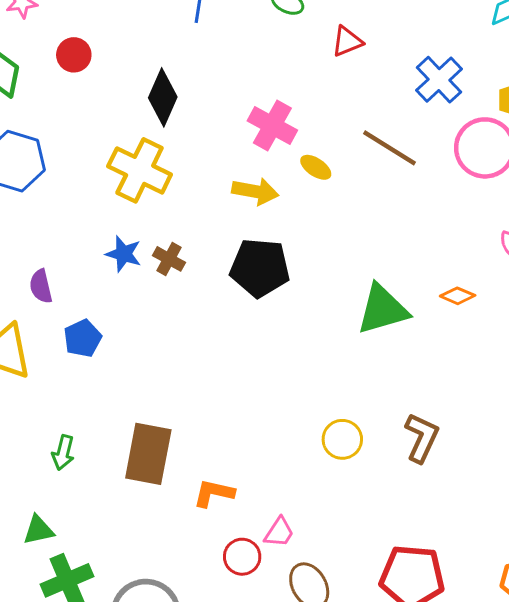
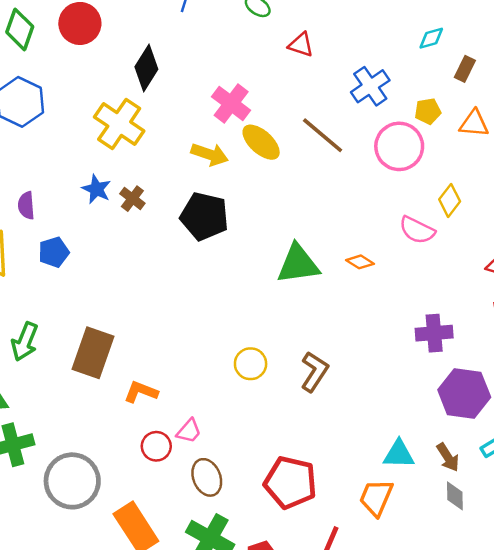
red triangle: (347, 42) -> (301, 45), turned 32
red circle: (74, 55) -> (80, 23), size x1.5
yellow ellipse: (316, 167) -> (261, 142), size x1.6
green arrow: (63, 453) -> (25, 342), size x1.4

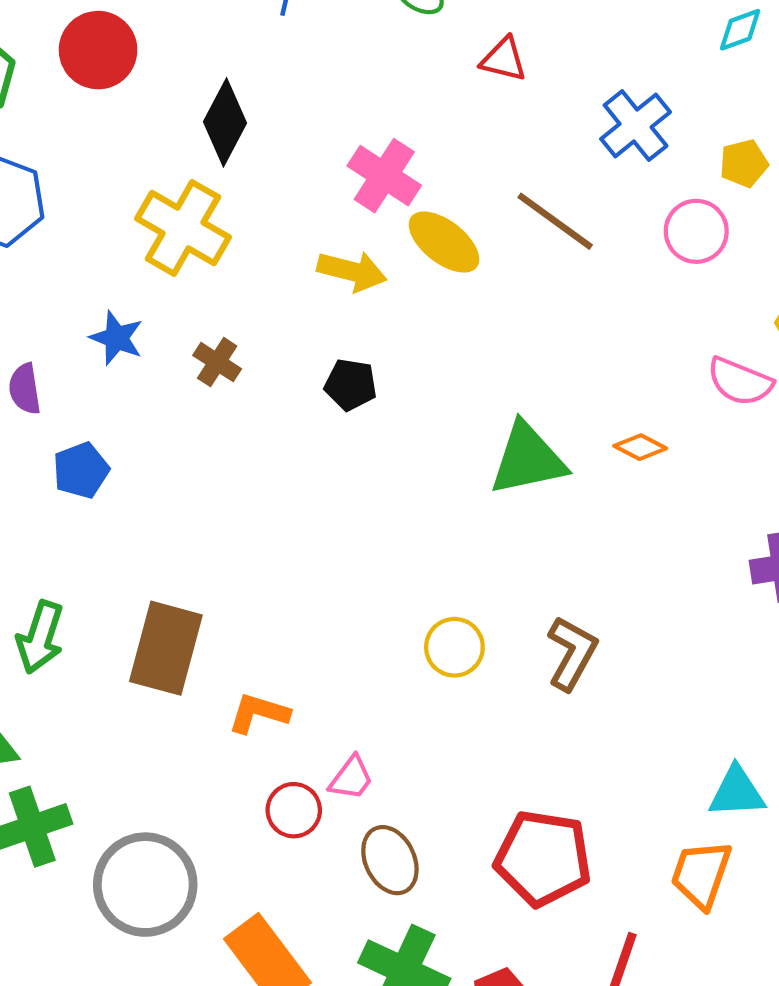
pink circle: (399, 146) -> (696, 231), size x0.7
blue star: (97, 189) -> (117, 338), moved
black pentagon: (204, 216) -> (351, 385), size x0.6

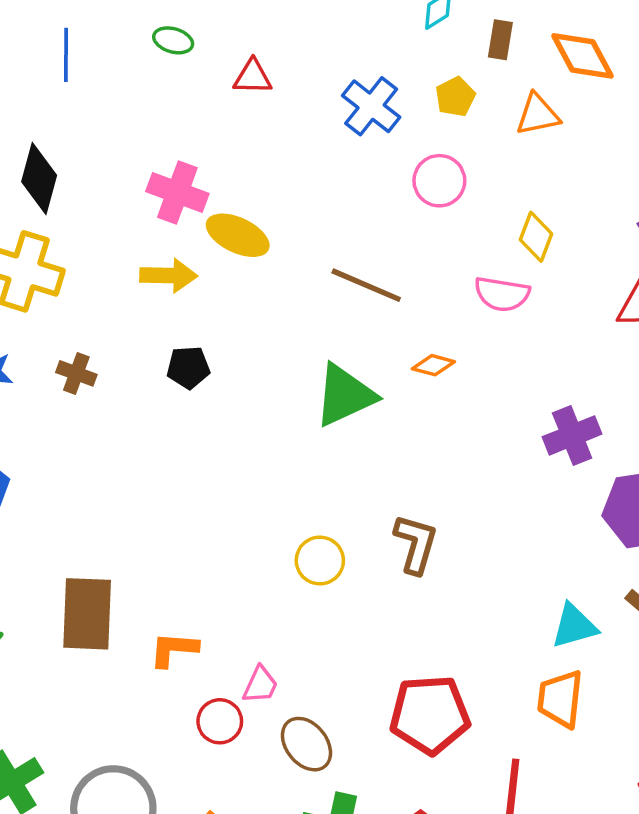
yellow pentagon: (744, 163) -> (455, 97), moved
brown line: (555, 221) -> (366, 285), moved

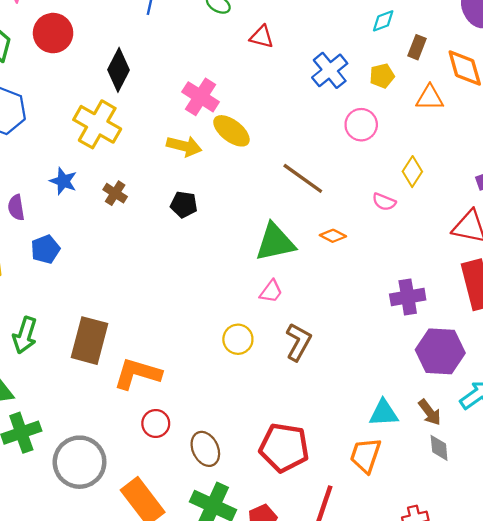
pink semicircle: (502, 294) -> (384, 202), size x0.7
orange L-shape: (174, 649) -> (137, 374), size x1.5
pink trapezoid: (260, 685) -> (271, 291), moved

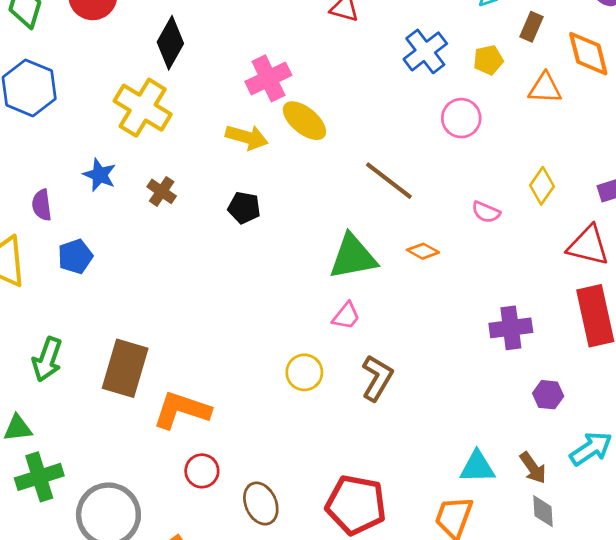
pink cross: (201, 97) -> (268, 78), turned 30
yellow diamond: (412, 172) -> (542, 186), moved
purple hexagon: (440, 351) -> (548, 395), size x0.5

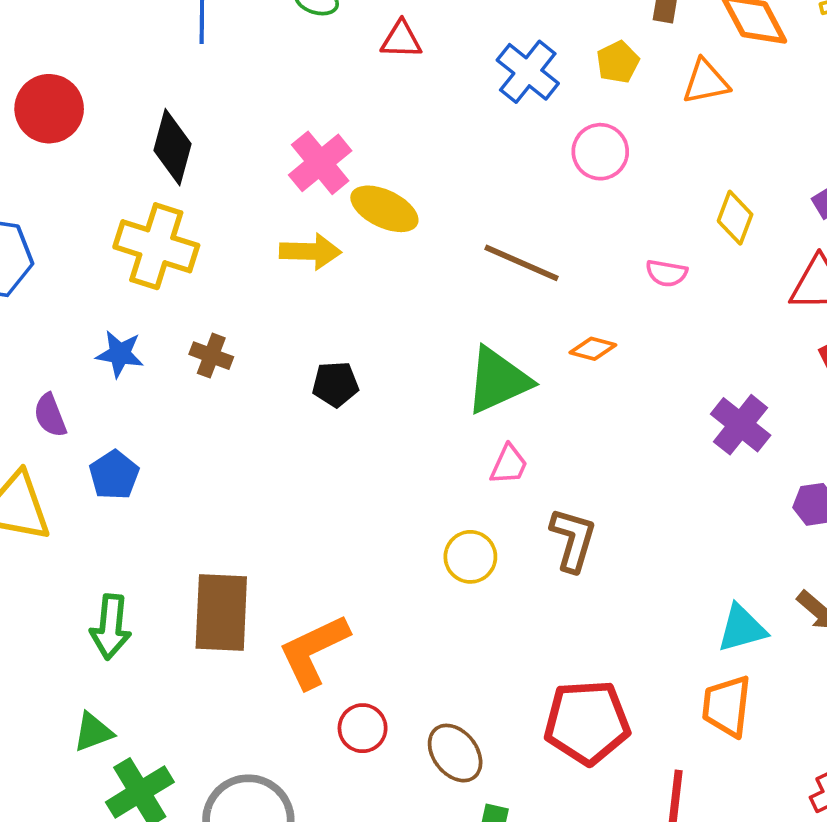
black pentagon: (244, 208) -> (335, 384), moved
purple cross: (511, 328) -> (741, 425), turned -30
orange L-shape: (182, 410) -> (314, 651), turned -30

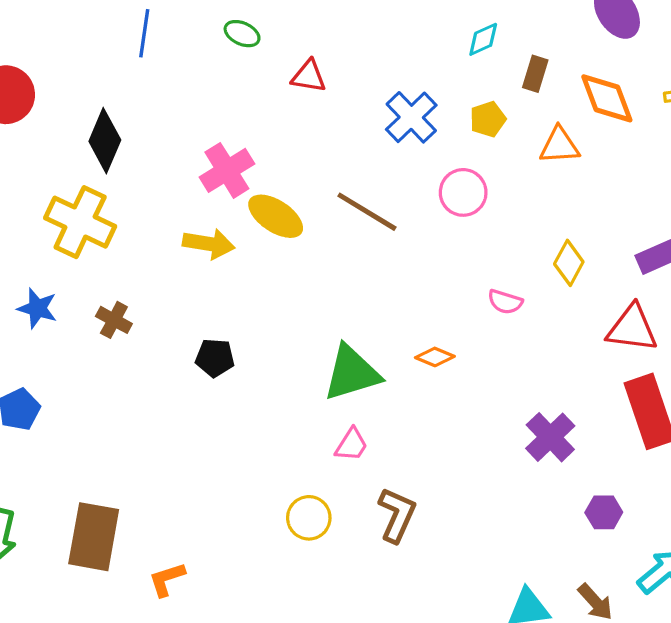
brown line: (522, 263) -> (367, 212), moved
orange L-shape: (314, 651) -> (167, 579), size x0.6

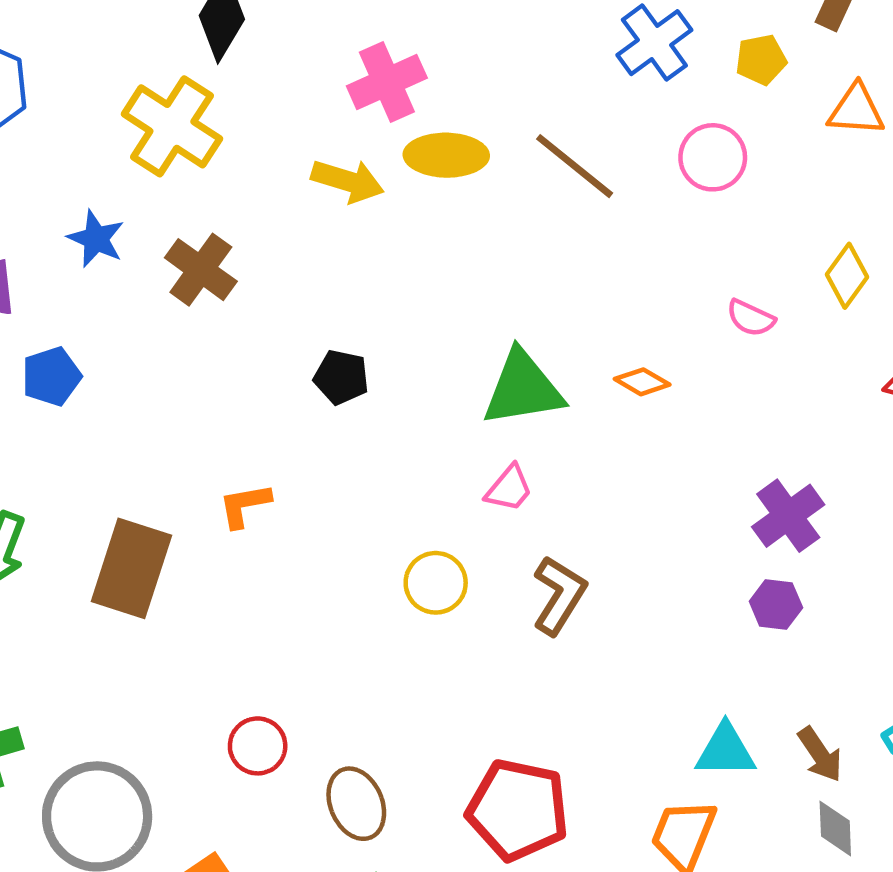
yellow ellipse: (276, 216) -> (446, 155), turned -40
brown cross: (114, 320) -> (201, 270), size x1.4
black pentagon: (215, 358) -> (341, 377), moved
purple hexagon: (604, 512) -> (776, 604), moved
orange L-shape: (167, 579) -> (245, 505), moved

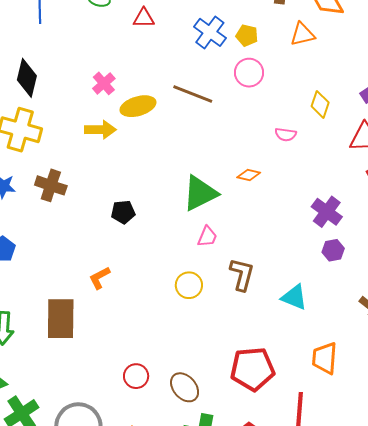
yellow pentagon: (761, 60) -> (247, 35), moved, turned -30
pink cross: (387, 82) -> (104, 83), size x0.7
cyan triangle: (725, 751) -> (294, 297), moved, turned 40

